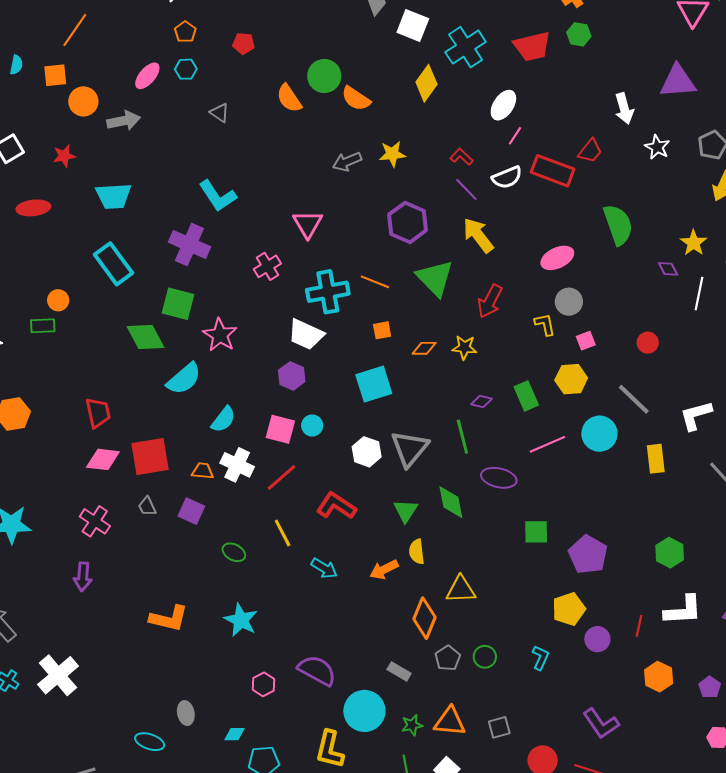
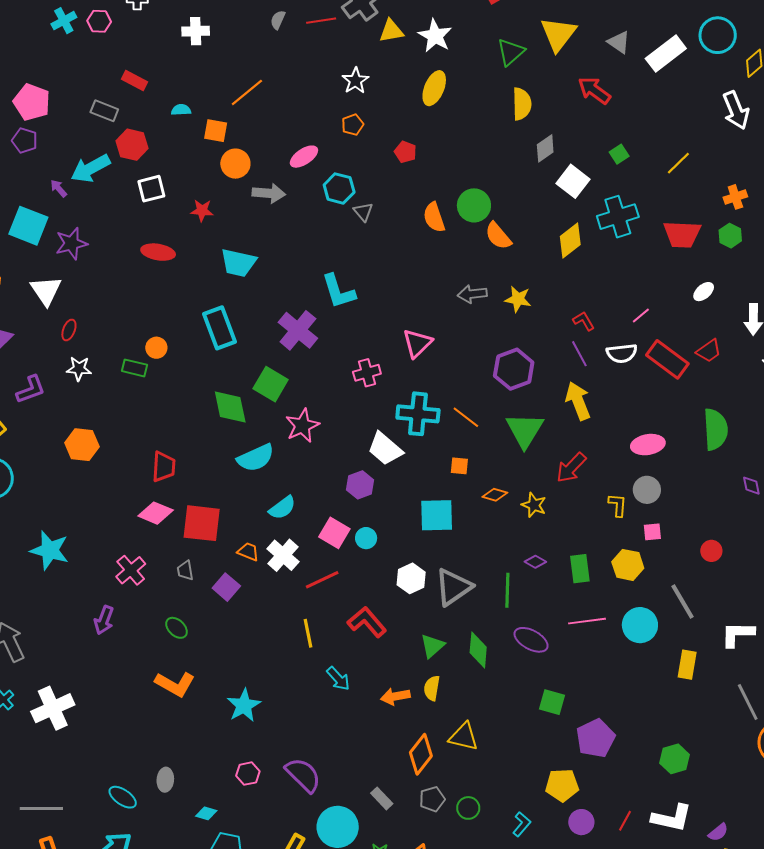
cyan semicircle: (16, 65) -> (181, 110), turned -120
cyan hexagon: (186, 69) -> (339, 188), moved, size x1.4
white ellipse: (503, 105) -> (704, 292), moved, size x0.7
green ellipse: (234, 552) -> (177, 628), moved

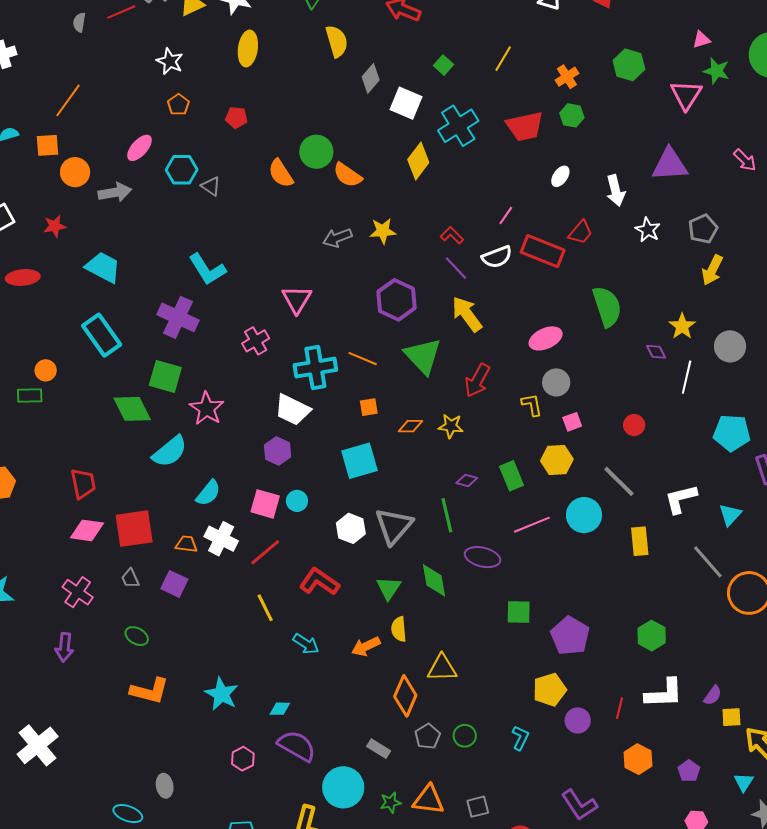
cyan trapezoid: (238, 263) -> (103, 267), turned -150
cyan diamond: (206, 813) -> (280, 709), moved

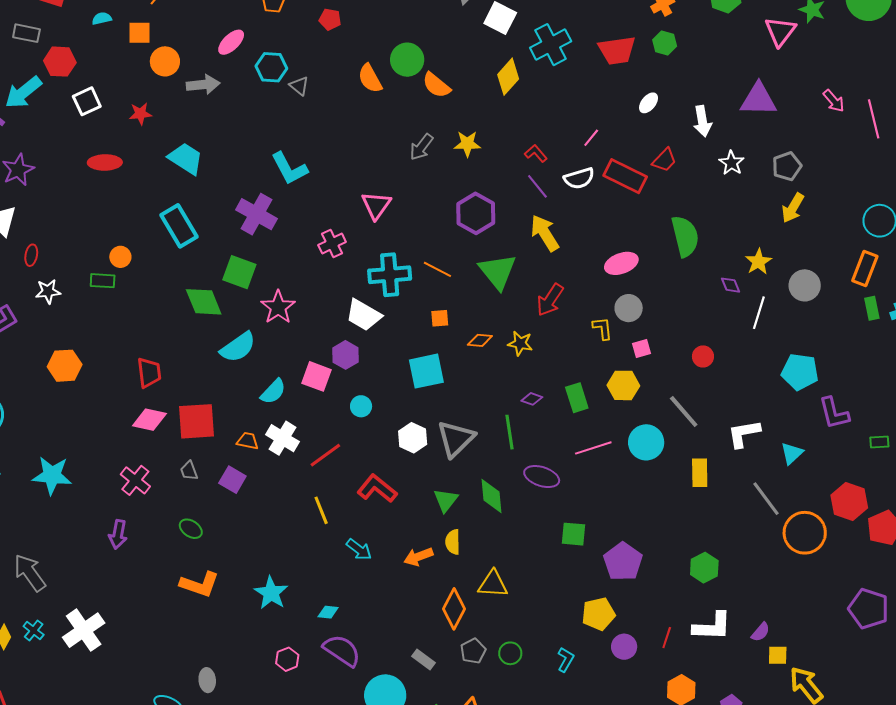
gray arrow: (337, 238) -> (421, 147), turned -36
pink square: (265, 504) -> (317, 376), moved

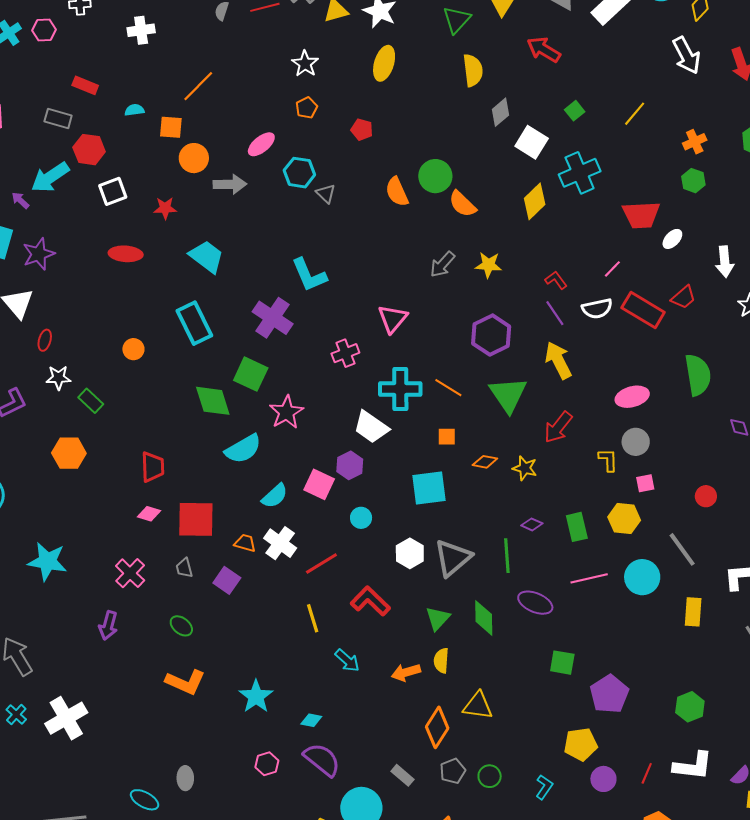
red trapezoid: (617, 50) -> (641, 215), moved
green rectangle: (103, 281) -> (91, 401), moved, turned 35
pink diamond: (149, 420) -> (149, 514), size x0.7

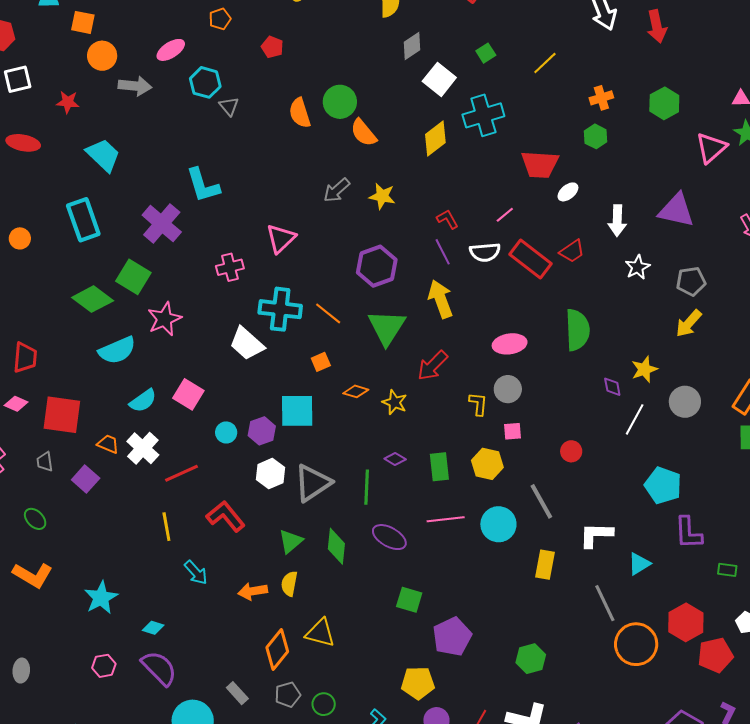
green diamond: (213, 401) -> (93, 299), turned -42
orange square: (447, 437) -> (321, 362), turned -30
purple hexagon: (350, 465) -> (262, 431), moved

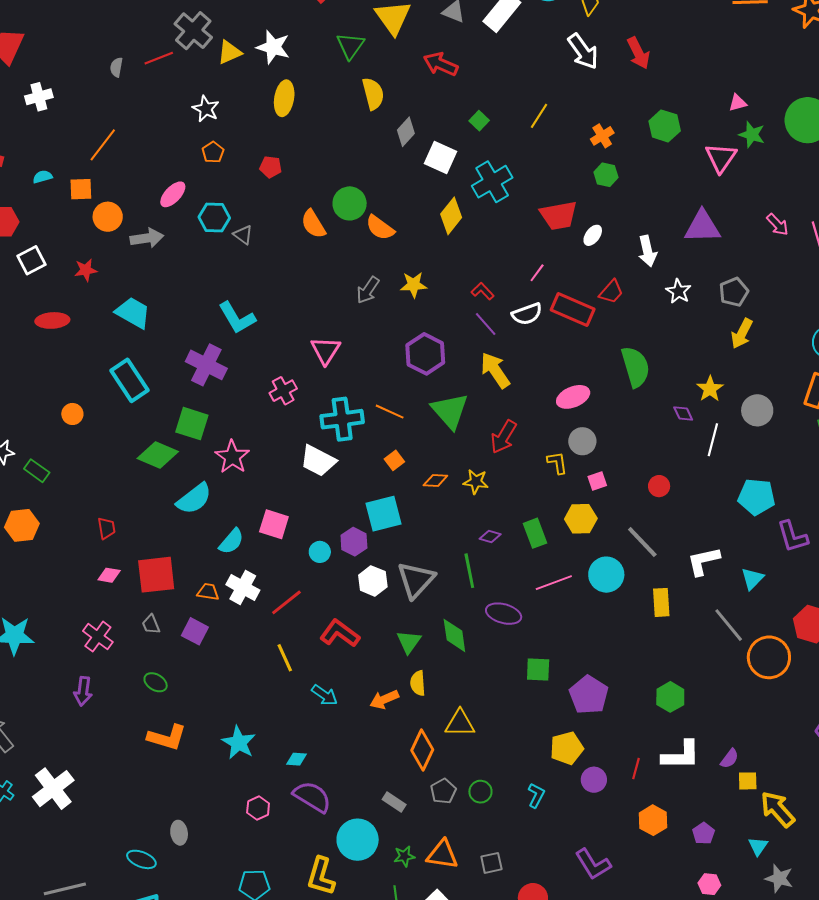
red trapezoid: (25, 358) -> (107, 528), size x0.7

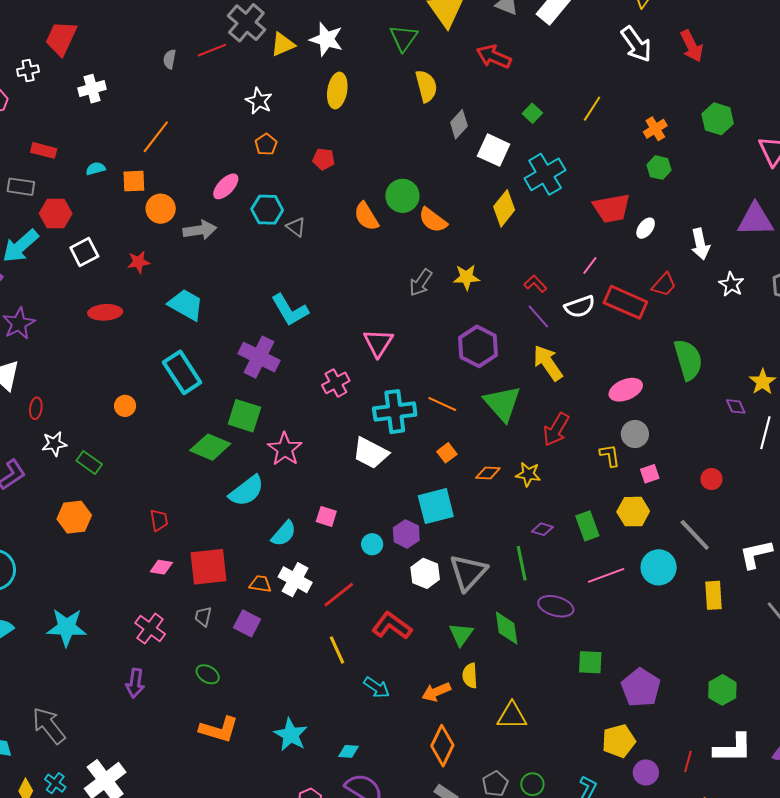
pink square: (274, 524) -> (326, 516), size x0.7
gray trapezoid: (151, 624) -> (203, 616), turned 35
orange diamond: (422, 750) -> (442, 746), moved

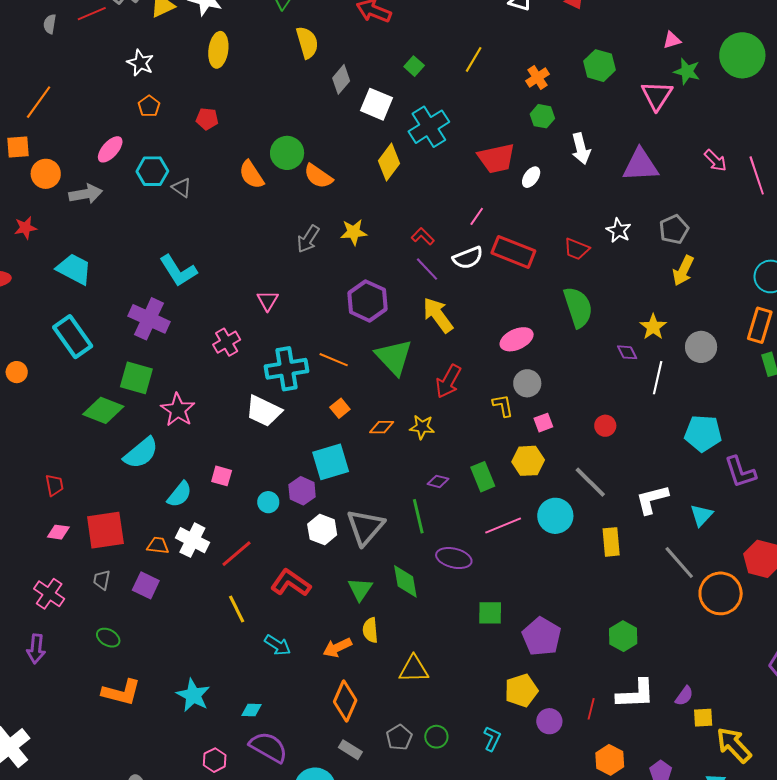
white arrow: (700, 244) -> (581, 149), moved
red trapezoid: (664, 285) -> (577, 249), moved, turned 72
pink triangle: (378, 343) -> (268, 301), size x0.7

